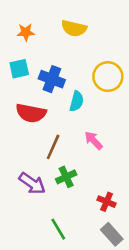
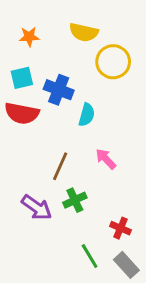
yellow circle: (108, 77) -> (113, 62), moved
red semicircle: (31, 113) -> (22, 113), moved
green line: (58, 229) -> (90, 256), moved

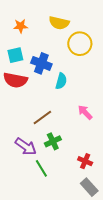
pink arrow: (106, 159) -> (85, 112), moved
brown line: (60, 166) -> (42, 117), turned 30
green line: (90, 256) -> (41, 168), moved

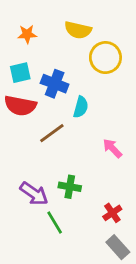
brown line: (42, 117) -> (52, 133), moved
green cross: (53, 141) -> (70, 187), turned 35
red cross: (85, 161) -> (112, 213), turned 32

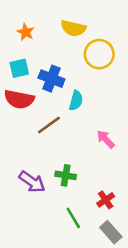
orange star: (27, 34) -> (26, 32), turned 30
green line: (55, 222) -> (73, 218), moved

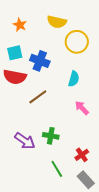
cyan semicircle: (76, 101) -> (74, 79), moved

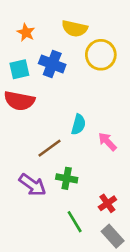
blue cross: (40, 61) -> (52, 64), moved
cyan semicircle: (74, 79) -> (78, 124), moved
brown line: (38, 97) -> (50, 148), moved

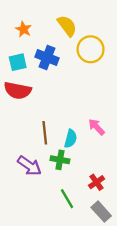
yellow semicircle: (75, 29) -> (67, 26), turned -140
cyan semicircle: (78, 124) -> (71, 139), moved
brown line: (50, 148) -> (45, 133), turned -60

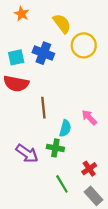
orange star: (24, 29) -> (22, 14), moved
brown line: (45, 133) -> (43, 108), moved

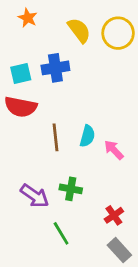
yellow circle: (84, 45) -> (118, 33), moved
blue cross: (43, 53) -> (55, 68), turned -30
cyan semicircle: (65, 128) -> (87, 136), moved
green line: (62, 184) -> (61, 233), moved

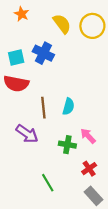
blue cross: (55, 68) -> (43, 53), turned 36
pink arrow: (114, 150) -> (88, 136), moved
green cross: (71, 189) -> (67, 145), moved
purple arrow: (35, 196) -> (27, 134), moved

